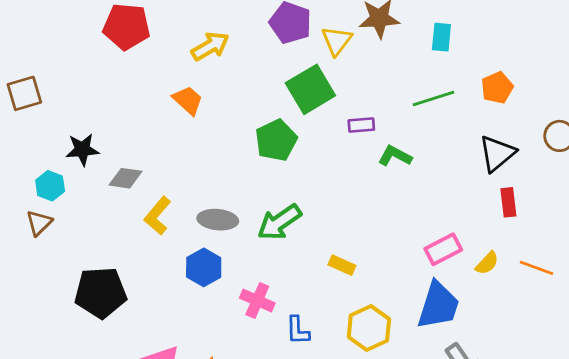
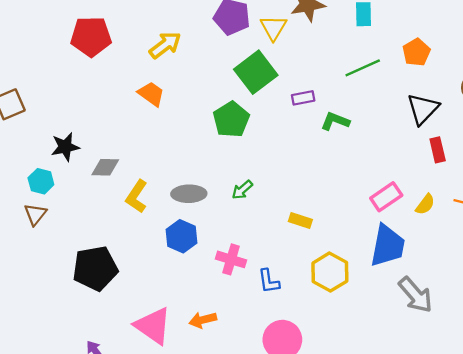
green arrow: (279, 222) -> (242, 190), size x0.6

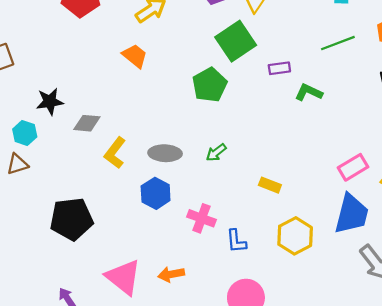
brown triangle: (35, 214) -> (17, 164), turned 30

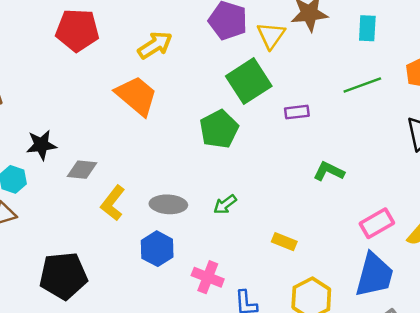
orange trapezoid: (135, 56) -> (136, 96), size x1.5
green L-shape: (309, 92) -> (329, 171), moved

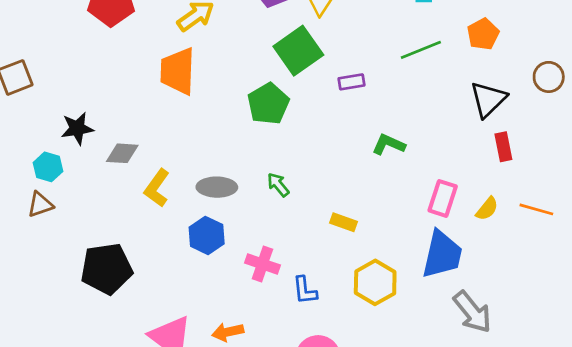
orange trapezoid: (136, 96) -> (178, 71), turned -126
green arrow: (225, 204) -> (278, 185), turned 90
pink rectangle: (377, 223) -> (443, 198), turned -40

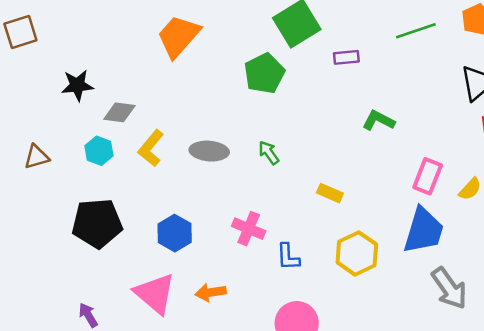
orange trapezoid: (178, 71) -> (178, 36), turned 36
cyan hexagon: (48, 167) -> (99, 151), moved
blue hexagon: (207, 235) -> (175, 233), moved

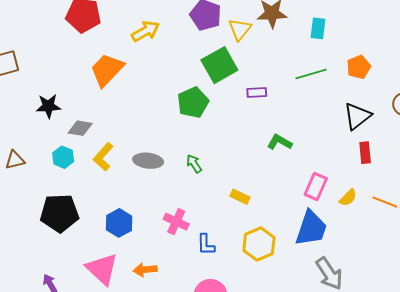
orange trapezoid: (178, 36) -> (107, 70), moved

